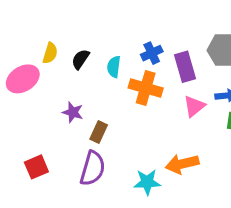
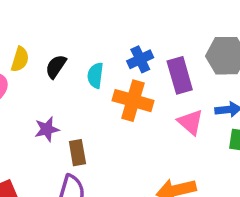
pink triangle: (194, 106) -> (190, 122), turned -40
purple star: (73, 112) -> (47, 129), turned -30
brown rectangle: (99, 132) -> (77, 153), turned -35

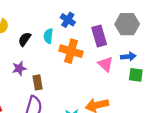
blue cross: (140, 59) -> (68, 20), moved, turned -32
black semicircle: (56, 66) -> (25, 39), moved

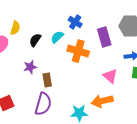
cyan semicircle: (48, 36) -> (57, 37), turned 40
pink triangle: (106, 64) -> (110, 76), moved

